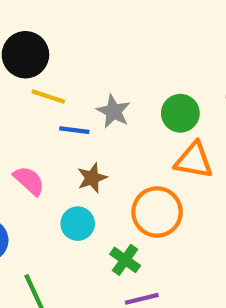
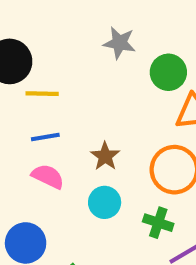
gray star: (114, 111) -> (119, 43), moved
blue line: (74, 130) -> (45, 137), moved

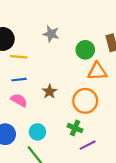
gray star: (119, 43) -> (51, 34), moved
cyan circle: (105, 202) -> (37, 132), moved

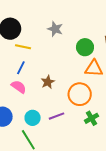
blue line: (19, 80) -> (21, 68), turned -64
green cross: (75, 128) -> (92, 118), moved, turned 32
purple line: (88, 145) -> (57, 116), moved

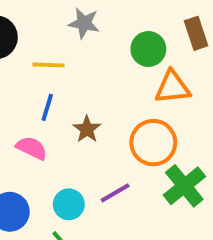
yellow line: (23, 47) -> (48, 65), moved
blue line: (21, 68) -> (47, 107), moved
green cross: (92, 118) -> (184, 186), size x1.5

